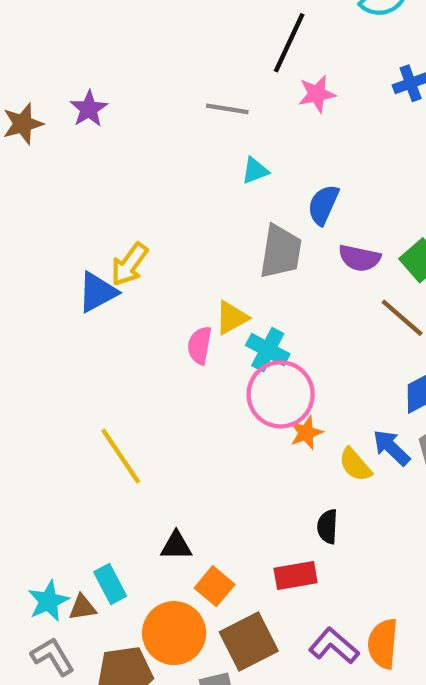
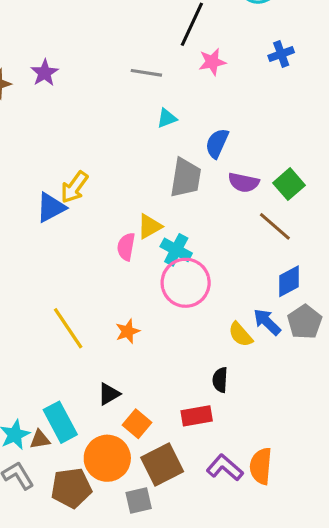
orange star: (306, 433) -> (128, 331), moved
black triangle: (176, 546) -> (109, 394), turned -30
cyan rectangle: (110, 584) -> (60, 422), size x1.4

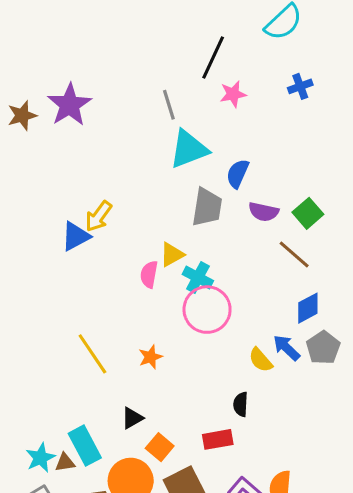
purple star: (45, 73) -> (70, 105), size x1.6
gray line: (146, 73) -> (169, 105), turned 64
cyan triangle: (167, 118) -> (189, 149), size x2.0

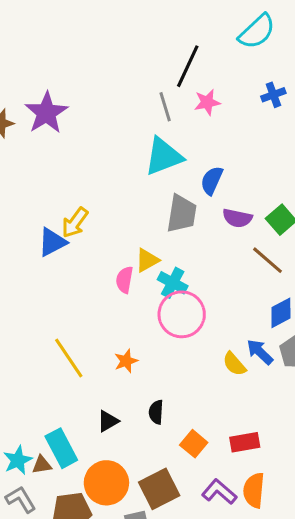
gray line: (169, 105) -> (165, 107), moved
black semicircle: (241, 404) -> (156, 412), moved
red rectangle: (218, 439) -> (245, 442), moved
orange square: (160, 447) -> (194, 444), moved

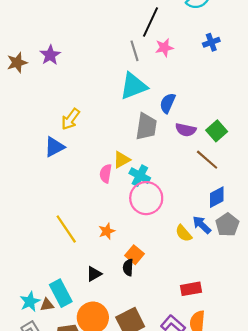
purple star: (46, 113) -> (50, 55), size x0.7
yellow arrow: (75, 223) -> (70, 119), moved
orange square: (194, 444) -> (134, 255), moved

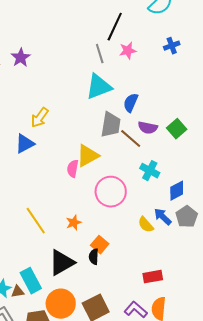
yellow triangle: (122, 160) -> (88, 156), size x1.4
brown line: (207, 160) -> (131, 139), moved
cyan cross: (140, 176) -> (150, 171), moved
black triangle: (94, 274) -> (62, 263), size x1.8

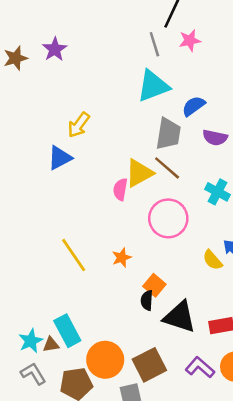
blue semicircle: (131, 103) -> (194, 106), turned 30
brown line: (131, 139) -> (167, 168), moved
black triangle: (62, 263) -> (180, 317), moved, turned 48

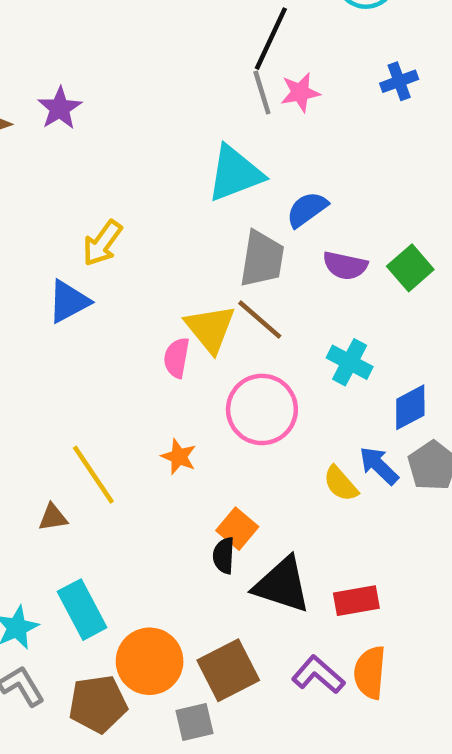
gray line: (154, 44) -> (262, 92), moved
yellow triangle: (139, 173) -> (210, 329), turned -40
orange star: (122, 258) -> (179, 457), moved, turned -30
brown triangle: (51, 345) -> (53, 517), moved

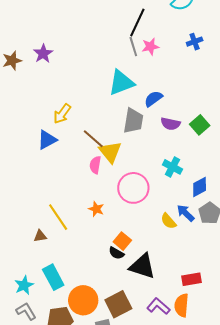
brown line: (260, 320) -> (93, 139), moved
black semicircle: (224, 556) -> (116, 253), turned -63
red rectangle: (356, 601) -> (192, 279), moved

